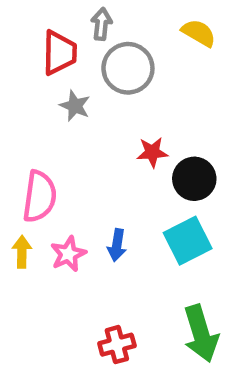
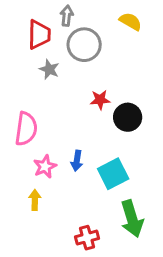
cyan square: (188, 241) -> (113, 174), moved
yellow arrow: (22, 252) -> (35, 200), moved
red cross: (117, 345) -> (87, 238), moved

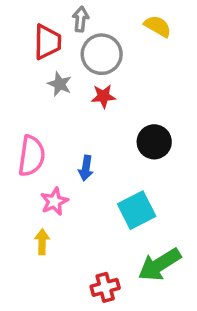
red star: (100, 100) -> (103, 96), moved
blue arrow: (77, 161) -> (86, 168), moved
green arrow: (132, 219) -> (159, 265), turned 75

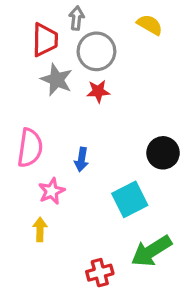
gray star: (60, 84) -> (57, 80), size x1.4
black circle: (154, 142) -> (163, 153), moved

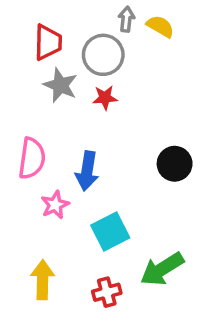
gray arrow: (77, 18) -> (126, 19), moved
blue arrow: (82, 159) -> (87, 171), size x1.5
cyan square: (130, 199) -> (110, 232), moved
yellow arrow: (40, 229) -> (43, 280), moved, size x1.5

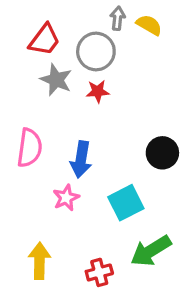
red trapezoid: (48, 42) -> (44, 40), turned 36
pink star: (55, 205) -> (66, 198), moved
cyan square: (110, 232) -> (126, 203), moved

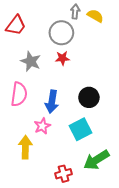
red trapezoid: (44, 40) -> (16, 25), moved
gray star: (56, 80) -> (31, 61), moved
black circle: (162, 153) -> (89, 97), moved
yellow arrow: (39, 261) -> (25, 147), moved

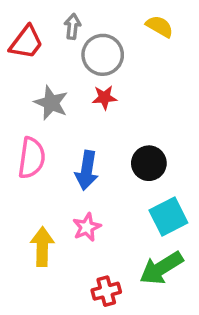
gray arrow: (75, 12) -> (72, 26), moved
pink star: (42, 126) -> (87, 227), moved
cyan square: (80, 129) -> (168, 217), moved

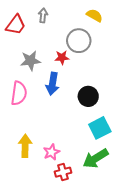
gray circle: (103, 55) -> (79, 41), moved
gray star: (51, 103) -> (30, 61), turned -30
blue arrow: (87, 170) -> (52, 84), moved
pink star: (87, 227) -> (51, 152), moved

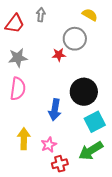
gray star: (30, 61) -> (18, 58), moved
blue arrow: (52, 84) -> (55, 110), moved
black circle: (88, 96) -> (84, 92), size x1.4

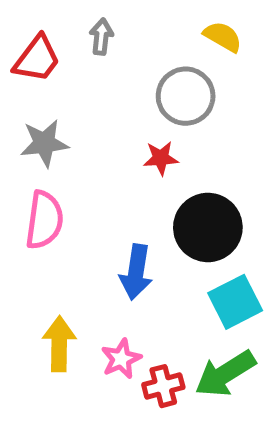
red star: (59, 55) -> (161, 158), moved
red cross: (60, 164) -> (163, 386), moved

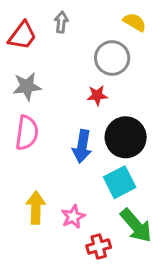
blue arrow: (136, 272) -> (82, 146), moved
cyan square: (235, 302) -> (120, 182), moved
green arrow: (225, 374) -> (136, 226), turned -99
red cross: (163, 386) -> (99, 247), moved

